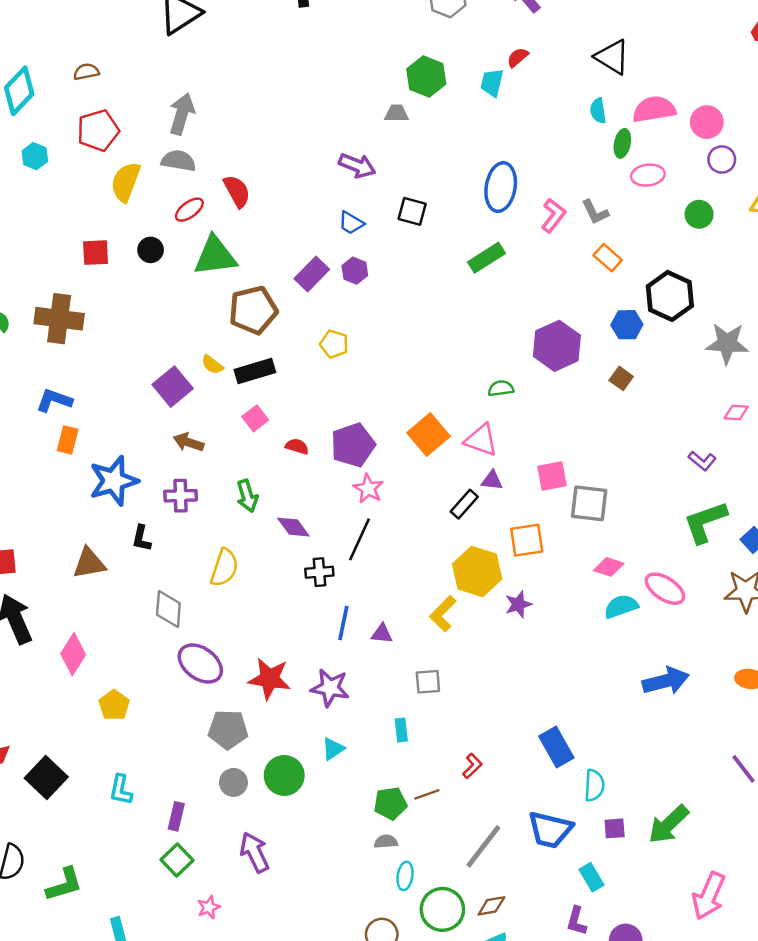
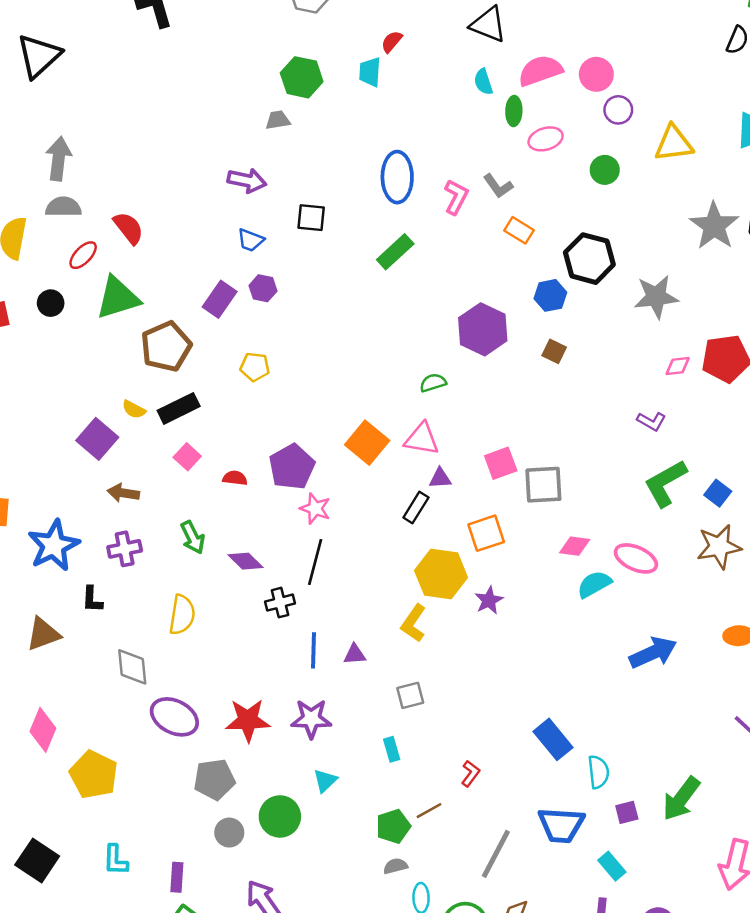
yellow pentagon: (114, 705) -> (94, 775), size x1.5

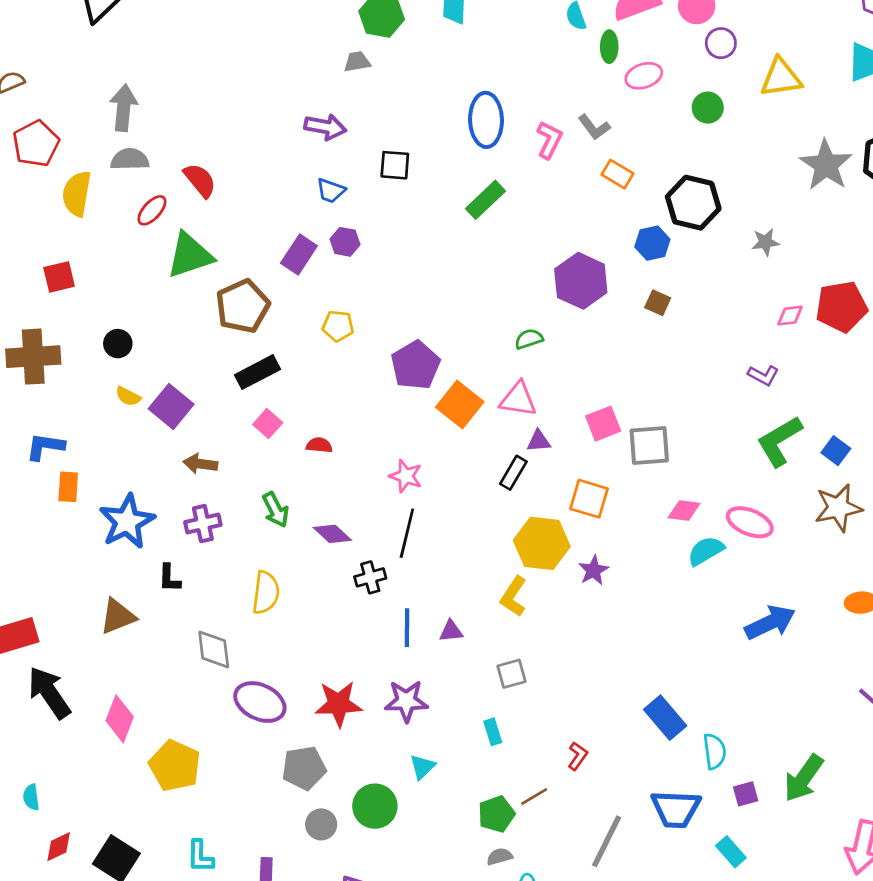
gray star: (656, 297) -> (765, 242), size x0.6
black circle: (51, 303) -> (118, 344), moved
yellow semicircle: (134, 409) -> (128, 396), moved
purple pentagon: (292, 467) -> (416, 365), moved
orange square: (486, 533) -> (589, 499), turned 36

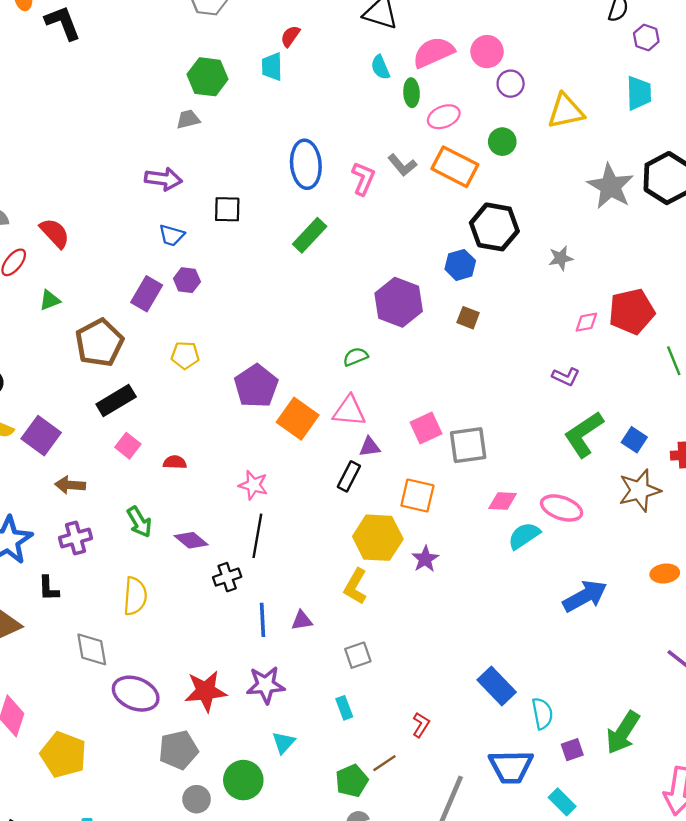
orange rectangle: (617, 174) -> (455, 167), moved, size x1.6
green triangle: (190, 255) -> (50, 300), size x0.5

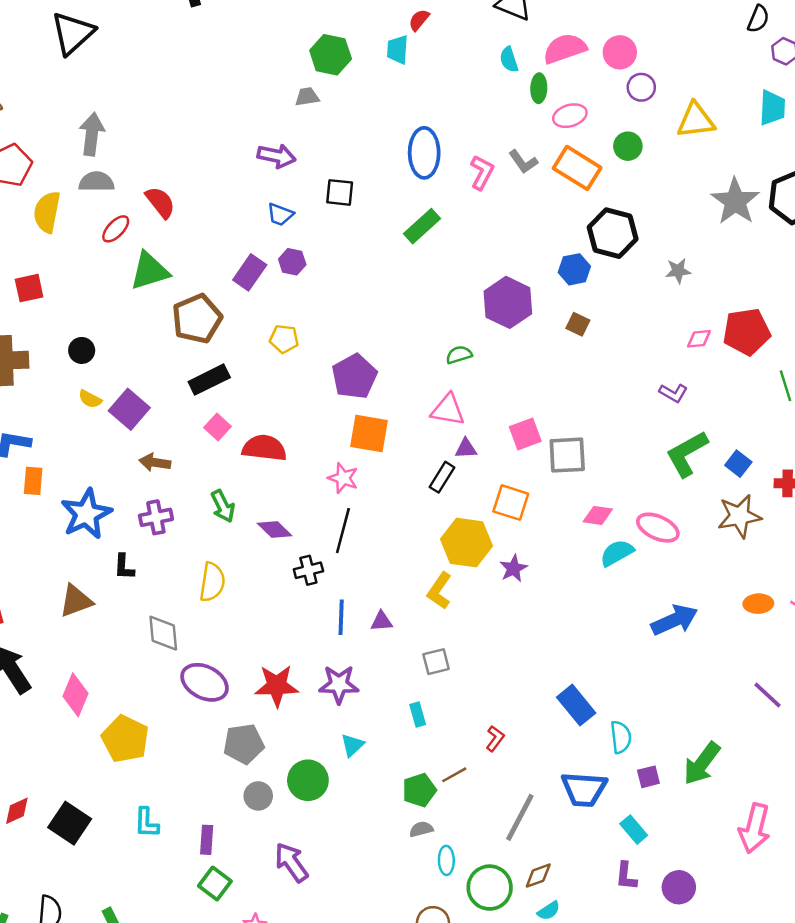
green triangle: (50, 300) -> (150, 271), size x1.8
orange square: (298, 419) -> (369, 434), moved, turned -30
red semicircle: (175, 462) -> (264, 448), size x1.8

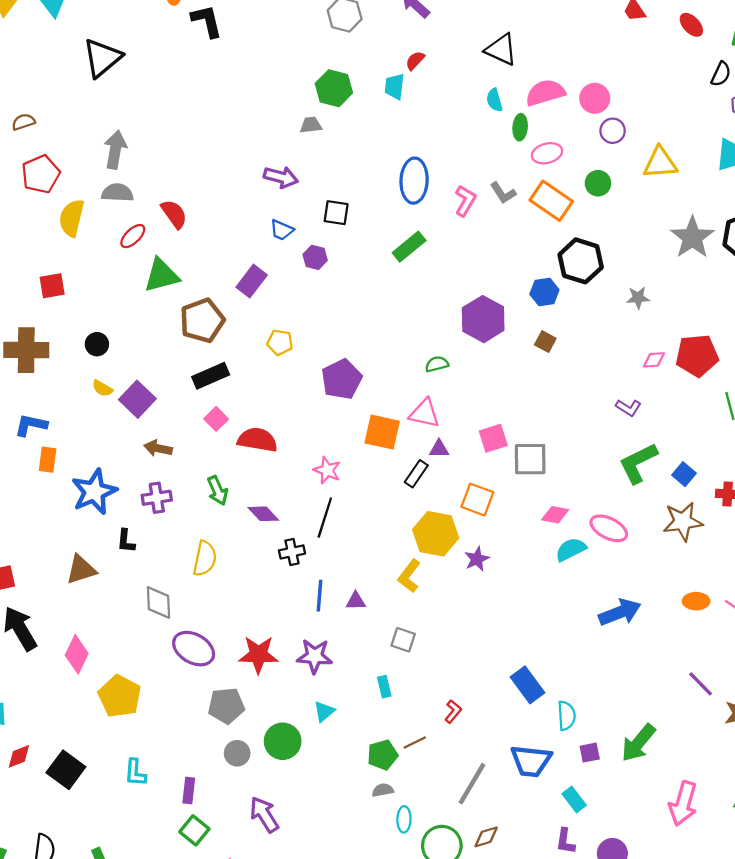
purple hexagon: (292, 262) -> (315, 257), moved
orange square: (369, 434) -> (382, 432), moved
gray square: (436, 662) -> (403, 640), turned 30

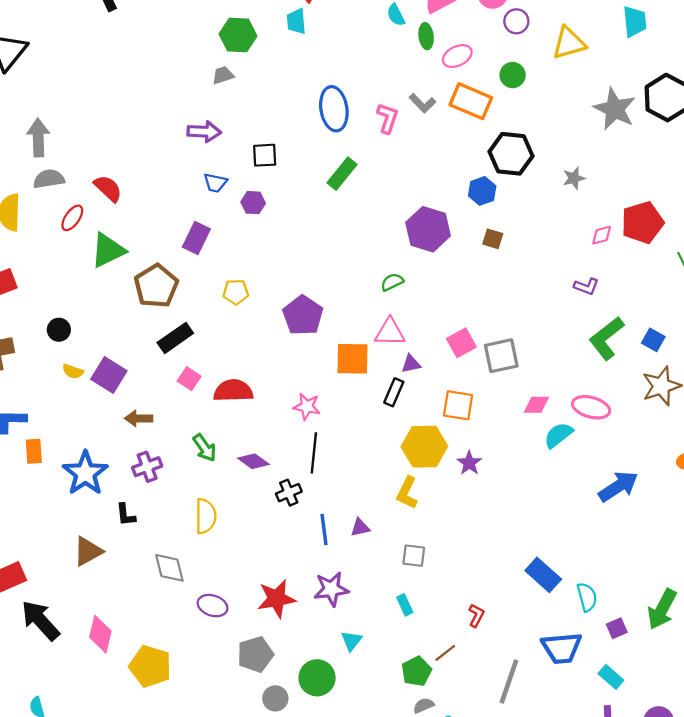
purple ellipse: (194, 649) -> (213, 606), size x0.7

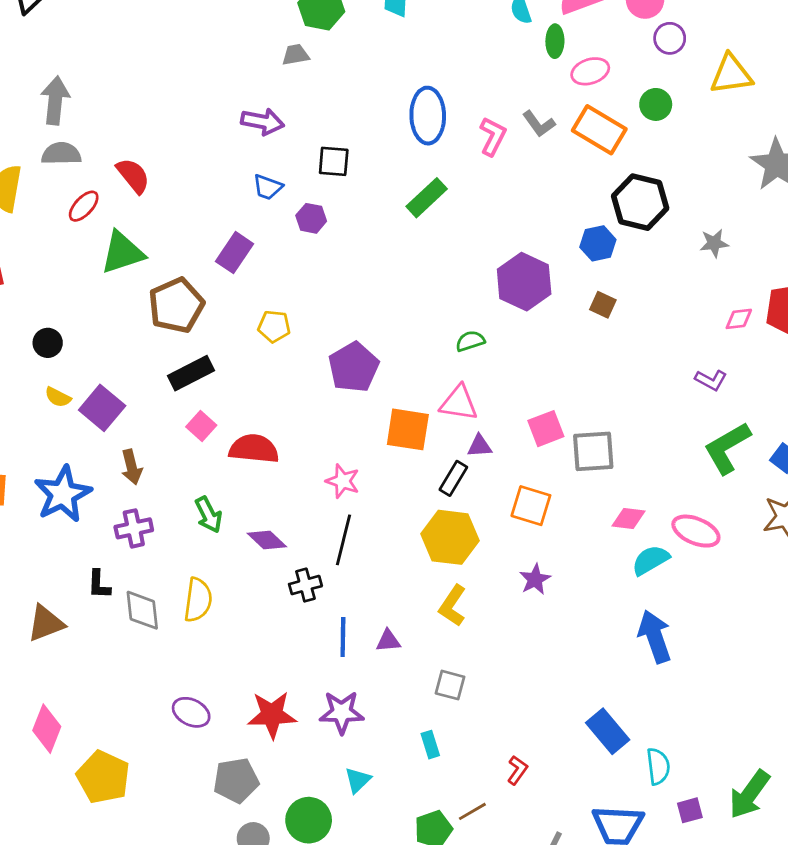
brown arrow: (139, 418) -> (132, 467), turned -112
yellow hexagon: (424, 447) -> (450, 537), moved
blue star: (85, 473) -> (63, 494), moved
blue arrow: (618, 486) -> (655, 637), moved, turned -84
gray diamond: (169, 568) -> (142, 610), moved

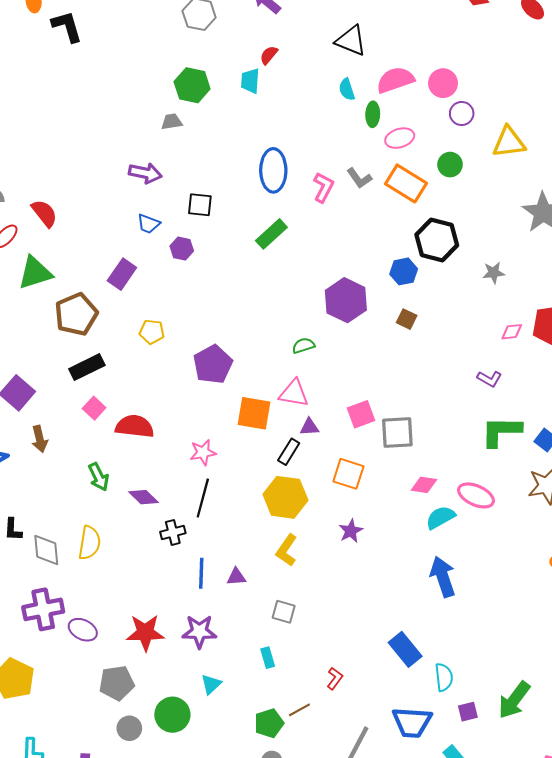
green L-shape: (727, 448) -> (501, 431), turned 30
pink star: (343, 481) -> (203, 452), turned -30
purple cross: (134, 528) -> (43, 609), moved, size x1.4

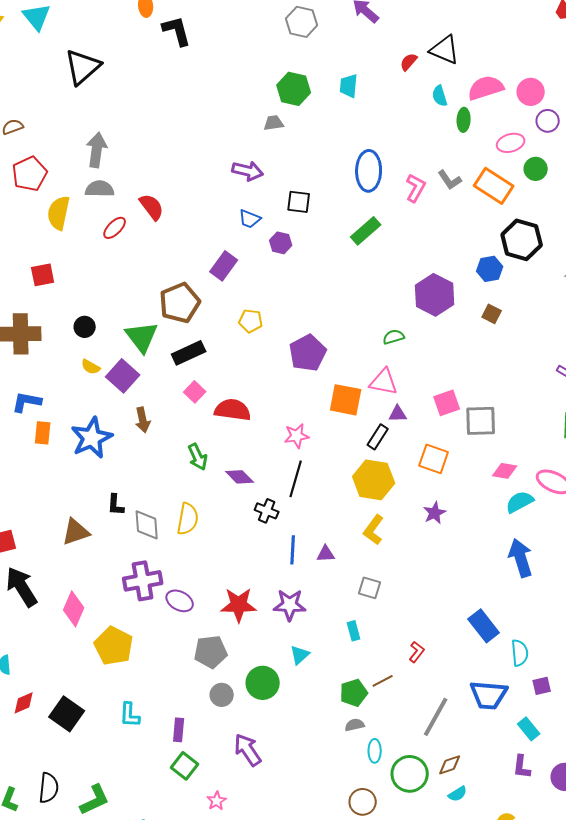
red semicircle: (269, 55) -> (409, 62), moved
pink ellipse: (400, 138) -> (511, 143), moved
green triangle: (35, 273) -> (142, 337), moved, turned -51
black cross: (173, 533) -> (267, 511), turned 35

